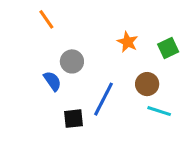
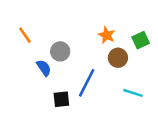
orange line: (46, 19) -> (25, 35), moved
brown circle: (147, 84) -> (118, 58), moved

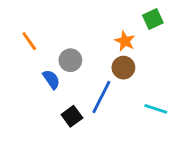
green square: (141, 40) -> (153, 19), moved
brown circle: (118, 58) -> (123, 68), moved
black square: (61, 99) -> (72, 116), turned -30

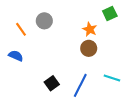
gray circle: (70, 60) -> (44, 21), moved
blue semicircle: (51, 79) -> (16, 56), moved, turned -32
blue line: (101, 97) -> (80, 85), moved

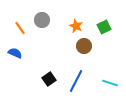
green square: (110, 13) -> (104, 27), moved
orange star: (90, 29) -> (76, 26), moved
cyan line: (112, 78) -> (110, 83), moved

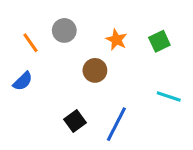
brown circle: (84, 46) -> (95, 70), moved
blue semicircle: (15, 53) -> (23, 81), turned 112
cyan line: (110, 83) -> (169, 96), moved

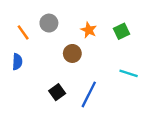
blue semicircle: (23, 81) -> (17, 62), turned -42

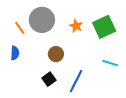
gray circle: (49, 23) -> (42, 20), size x1.6
green square: (122, 31) -> (104, 27), size x1.6
brown circle: (72, 53) -> (56, 54), moved

